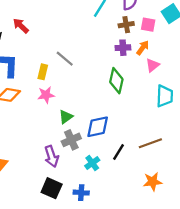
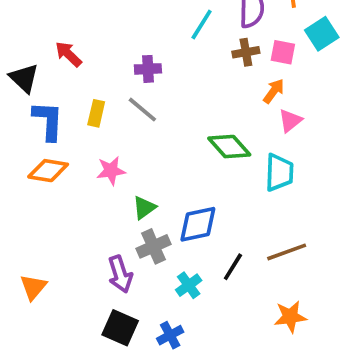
purple cross: (123, 48) -> (148, 69), moved
yellow rectangle: (43, 72) -> (96, 113), moved
green diamond: (116, 81) -> (229, 147), turned -55
cyan trapezoid: (165, 96) -> (279, 172), moved
blue cross: (81, 193) -> (170, 335), turned -32

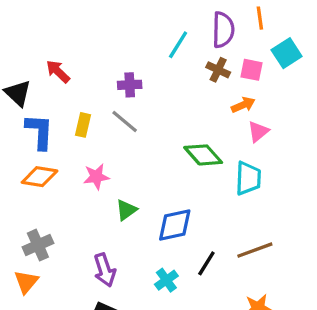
brown cross: (246, 52) -> (218, 70), turned 35
orange arrow: (274, 91) -> (243, 105), turned 30
gray cross: (153, 246) -> (38, 245), moved

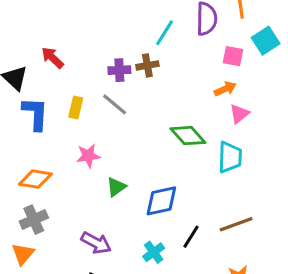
brown cross: (218, 70) -> (147, 65), moved, turned -35
orange diamond: (40, 177) -> (35, 179), moved
purple arrow: (105, 270) -> (96, 243), turned -44

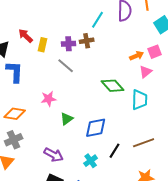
pink square: (233, 56) -> (155, 52), moved, turned -32
yellow rectangle: (76, 107) -> (43, 45), moved

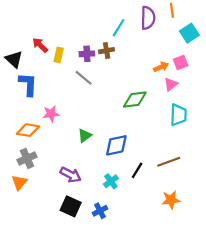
green diamond: (113, 86) -> (135, 100), turned -55
pink star: (49, 99) -> (51, 114), moved
cyan trapezoid: (140, 100) -> (178, 115), moved

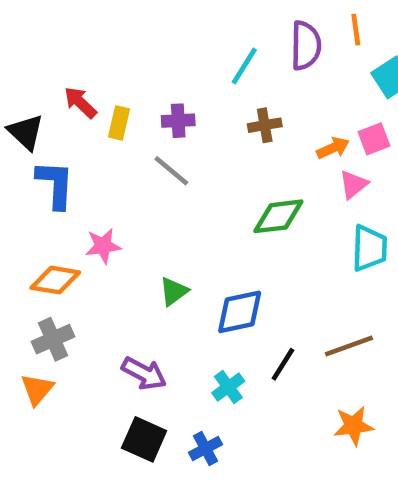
brown cross: (107, 51) -> (265, 125), moved

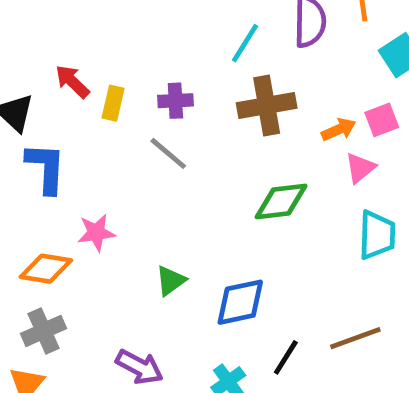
brown cross: (265, 125) -> (267, 105), size x1.6

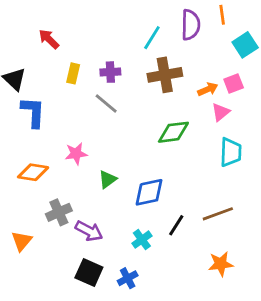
red arrow: (72, 81) -> (49, 39), moved
pink star: (96, 233) -> (76, 154), moved
gray cross: (43, 331) -> (59, 212), moved

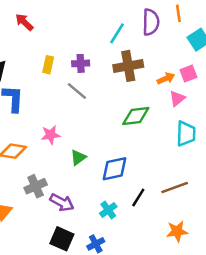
red arrow: (49, 39) -> (24, 22), moved

